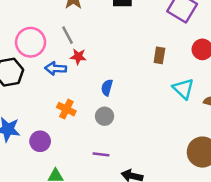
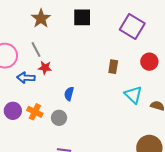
gray circle: (105, 116) -> (59, 118), moved
purple circle: (40, 141) -> (13, 111), moved

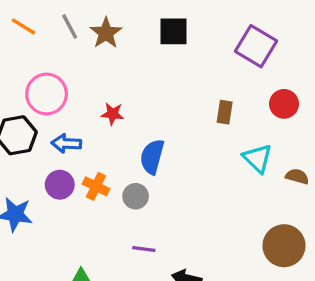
gray line: (36, 50) -> (70, 26), moved
blue arrow: (26, 78) -> (66, 143), moved
blue semicircle: (69, 94) -> (152, 157), size x1.5

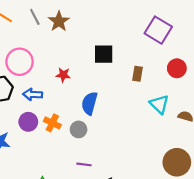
black square: (174, 31) -> (104, 54), moved

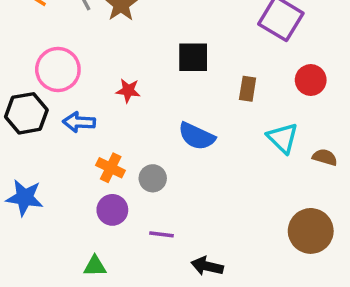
blue semicircle: (89, 103) -> (197, 136), moved, turned -80
purple circle: (28, 122) -> (112, 210), moved

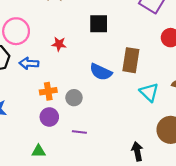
brown rectangle: (248, 89) -> (131, 60), moved, size x1.6
cyan triangle: (283, 138) -> (149, 92), moved
orange cross: (111, 168) -> (48, 91), turned -35
black arrow: (207, 266) -> (137, 151), moved, turned 66

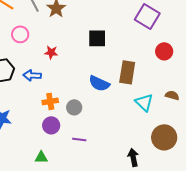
pink circle: (16, 31) -> (20, 34), moved, size x0.7
red star: (59, 44) -> (51, 52), moved

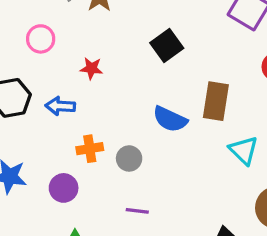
black square: (97, 38) -> (167, 45), turned -36
purple circle: (51, 125) -> (64, 188), moved

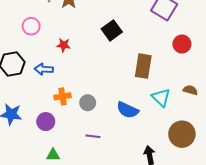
blue semicircle: (170, 119) -> (127, 110), moved

